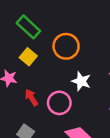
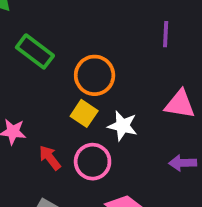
yellow square: (28, 57) -> (84, 113), moved

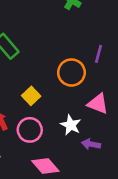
orange circle: (95, 75) -> (71, 72), moved
white star: (123, 126) -> (71, 125), moved

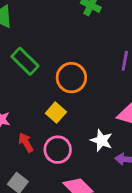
orange circle: (71, 72) -> (71, 78), moved

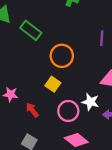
green rectangle: (25, 61) -> (31, 30), moved
pink circle: (58, 150) -> (68, 111), moved

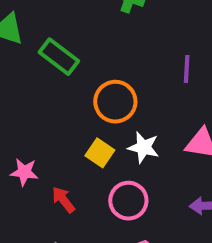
white star: (90, 102) -> (143, 147), moved

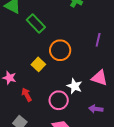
white star: (143, 147) -> (75, 86), moved
yellow square: (100, 153) -> (38, 64), moved

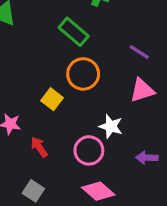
green rectangle: (36, 23) -> (74, 32), moved
purple line: (98, 40) -> (139, 52), turned -64
pink triangle: (99, 78) -> (142, 90), moved, turned -30

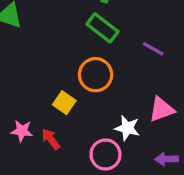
green rectangle: (74, 32) -> (102, 28), moved
pink triangle: (142, 90) -> (162, 109), moved
red arrow: (39, 147) -> (51, 139), moved

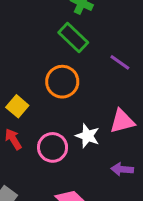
yellow square: (64, 103) -> (17, 106), moved
pink circle: (106, 155) -> (53, 147), moved

